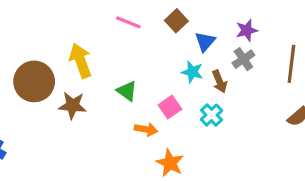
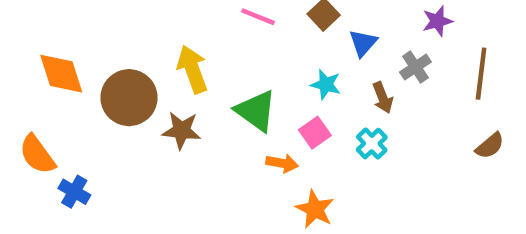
purple star: (247, 30) -> (437, 21), moved
cyan star: (192, 72) -> (326, 85), moved
green triangle: (127, 91) -> (256, 111), size x1.5

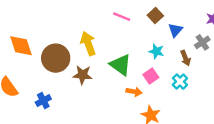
blue cross: (74, 192) -> (43, 101), moved, turned 32

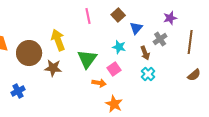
pink line: (122, 17) -> (88, 16), turned 56
green triangle: (121, 65) -> (87, 59), turned 30
cyan cross: (180, 82) -> (148, 74), moved

